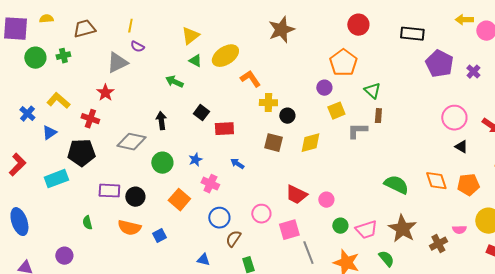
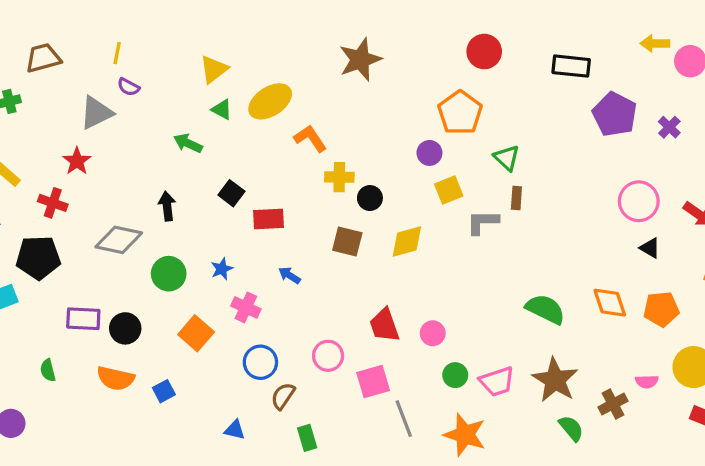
red trapezoid: (296, 195) -> (384, 325), turned 45
green semicircle: (386, 259) -> (571, 428), moved

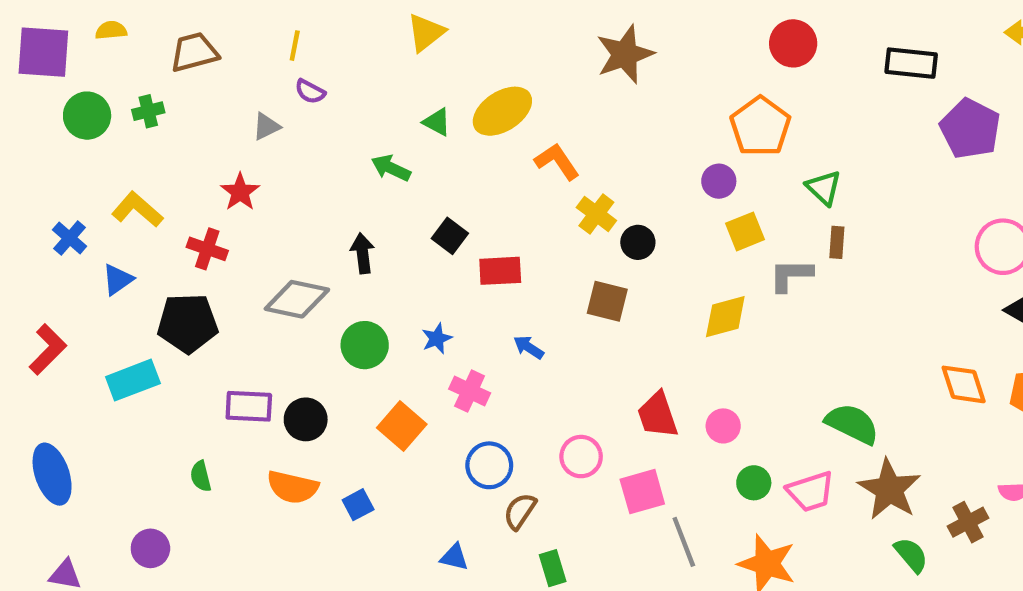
yellow triangle: (214, 69) -> (426, 32), moved
gray triangle: (96, 113) -> (266, 126), size x0.6
yellow cross: (339, 177) -> (596, 214), turned 36
yellow diamond: (407, 241) -> (725, 317), moved
green semicircle: (545, 309) -> (852, 424), moved

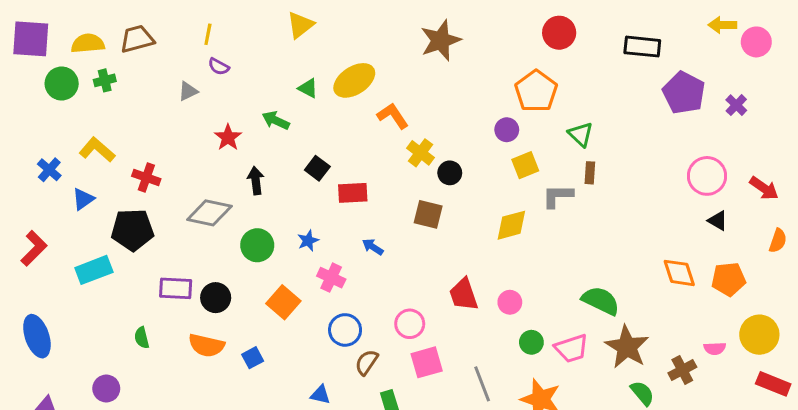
yellow semicircle: (111, 30) -> (88, 43), moved, size x1.5
red star: (240, 192) -> (228, 137), moved
pink square: (642, 492) -> (427, 362), moved

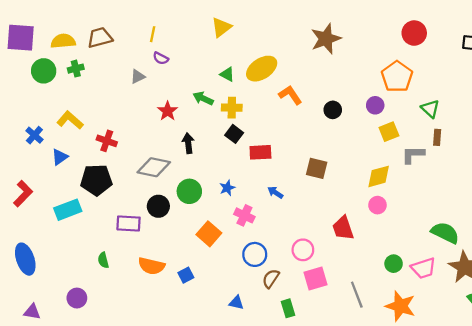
yellow cross: (421, 153) -> (232, 108), moved, turned -36
black circle: (450, 173) -> (333, 110), moved
black circle: (216, 298) -> (158, 206), moved
pink circle: (510, 302) -> (377, 205), moved

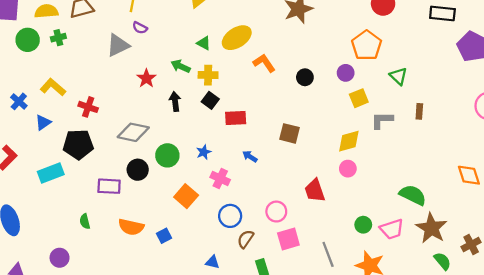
gray triangle: (138, 77) -> (118, 45), size x1.6
brown rectangle: (437, 137) -> (419, 111), moved
black arrow: (188, 143) -> (175, 101), moved

